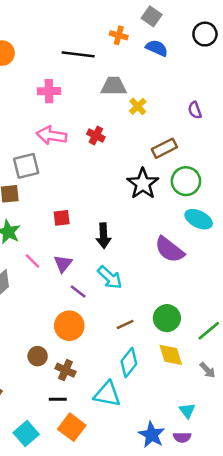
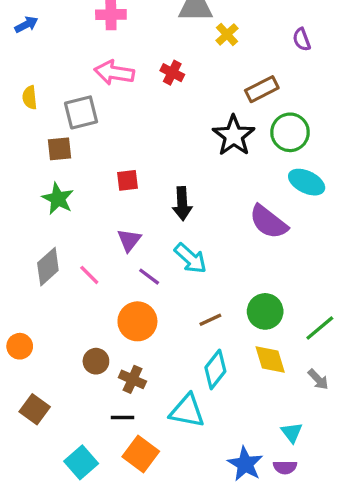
pink line: (32, 261) -> (89, 275), moved

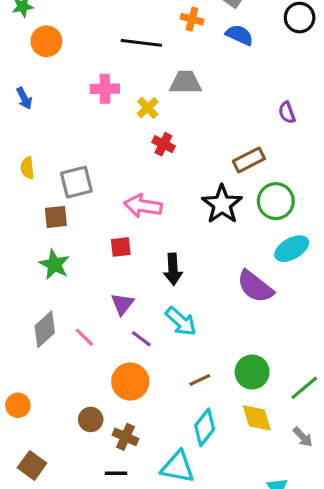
blue arrow: (26, 25) -> (24, 98), turned 90
yellow cross: (227, 34) -> (148, 108), moved
pink arrow: (114, 73) -> (143, 206), moved
cyan ellipse: (307, 182) -> (292, 249), turned -56

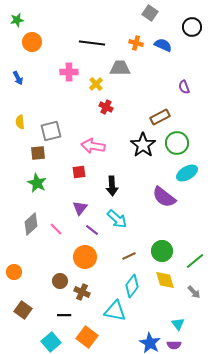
orange cross: (192, 19) -> (136, 43), moved
blue semicircle: (239, 35) -> (163, 45), moved
black line: (116, 473) -> (64, 315), moved

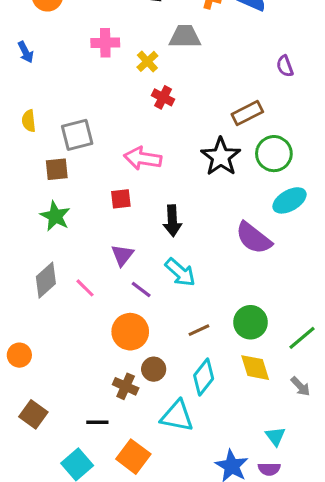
brown circle: (60, 281) -> (154, 369), moved

